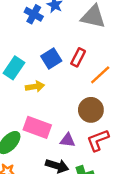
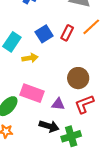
orange line: (100, 75) -> (91, 27), moved

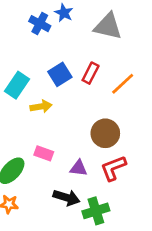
orange line: (91, 27) -> (123, 84), moved
pink rectangle: (32, 93) -> (44, 153), size x0.6

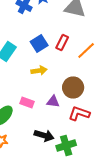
yellow arrow: (41, 107) -> (39, 70), moved
purple triangle: (79, 168) -> (53, 102), moved
red L-shape: (113, 168) -> (79, 114), turned 40

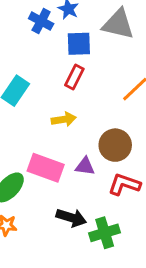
red rectangle: (62, 42) -> (74, 77), moved
blue square: (39, 44) -> (79, 44), moved, turned 30
pink rectangle: (27, 102) -> (46, 168), size x1.6

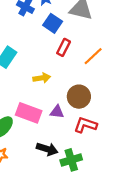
blue square: (79, 44) -> (53, 23), turned 36
red rectangle: (74, 77) -> (64, 47), moved

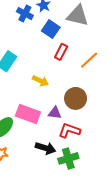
yellow arrow: (42, 78) -> (40, 81), turned 35
red L-shape: (85, 125) -> (69, 130), moved

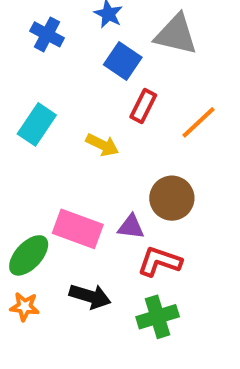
blue cross: (25, 14) -> (47, 34), moved
yellow arrow: (40, 81) -> (102, 145), moved
black arrow: (46, 148) -> (90, 296), moved

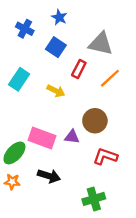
gray triangle: (176, 34) -> (101, 44), moved
blue square: (123, 61) -> (56, 47), moved
red L-shape: (160, 262) -> (105, 156), moved
green cross: (158, 317) -> (94, 199), moved

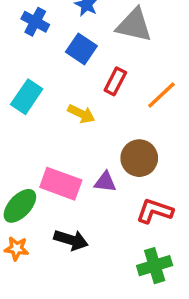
gray triangle: (101, 44) -> (134, 25), moved
green cross: (94, 199) -> (155, 266), moved

